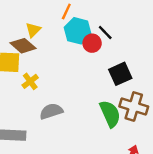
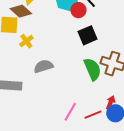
black square: (120, 74) -> (88, 35), moved

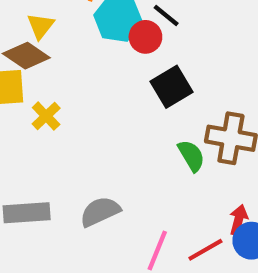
gray semicircle: (43, 66) -> (100, 212), moved
green semicircle: (92, 69) -> (191, 156), size x0.7

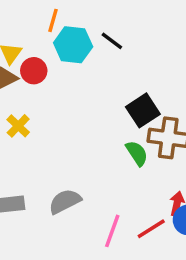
red circle: (145, 37) -> (34, 71), moved
black square: (171, 87) -> (143, 110), moved

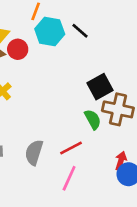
gray semicircle: (65, 201) -> (34, 152), turned -50
red line: (151, 229) -> (71, 148), moved

